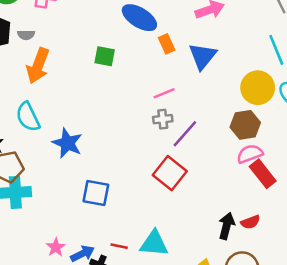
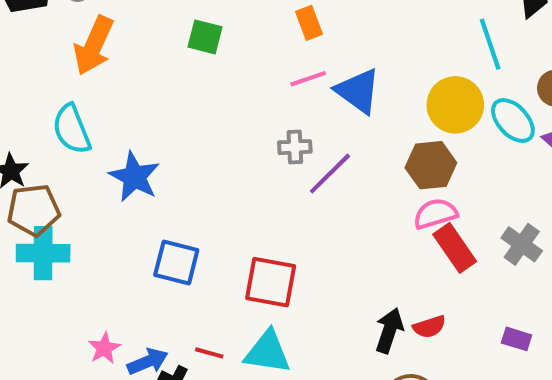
blue triangle: (203, 56) -> (358, 91), moved, turned -36
pink line: (164, 93) -> (308, 79), moved
red square: (170, 173) -> (271, 282), moved, turned -32

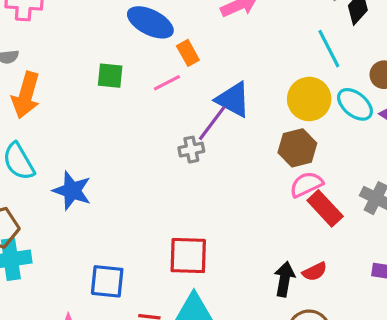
pink line: (308, 79) -> (167, 83), moved
purple line: (330, 174) -> (212, 123), moved
blue square: (176, 263) -> (107, 281), moved

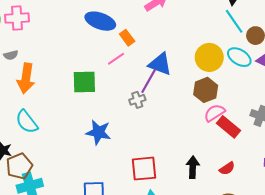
cyan line: (329, 49) -> (234, 21), moved
green square: (110, 76) -> (84, 82), moved, size x1.4
blue star: (72, 191) -> (98, 132), moved
black arrow: (284, 279) -> (193, 167), moved

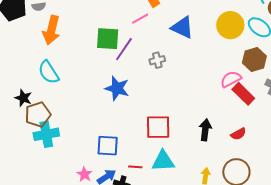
purple line: (149, 81) -> (124, 49), moved
brown hexagon: (206, 90) -> (254, 59), moved

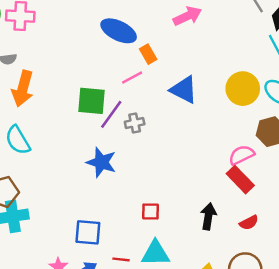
gray cross: (157, 60) -> (135, 123), moved
red rectangle: (243, 94) -> (240, 180), moved
red square: (158, 127) -> (151, 211), size x0.6

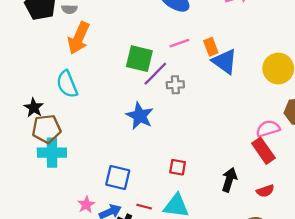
orange rectangle: (148, 54) -> (211, 47), moved

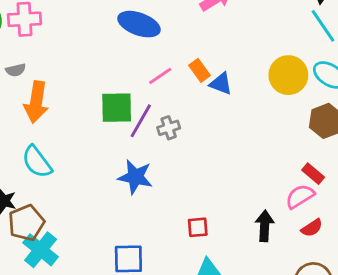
blue triangle: (225, 61) -> (221, 84), size x0.7
pink semicircle: (268, 129) -> (300, 196), moved
red rectangle: (263, 151) -> (313, 174), moved, size x0.7
cyan cross: (52, 153) -> (41, 250), turned -36

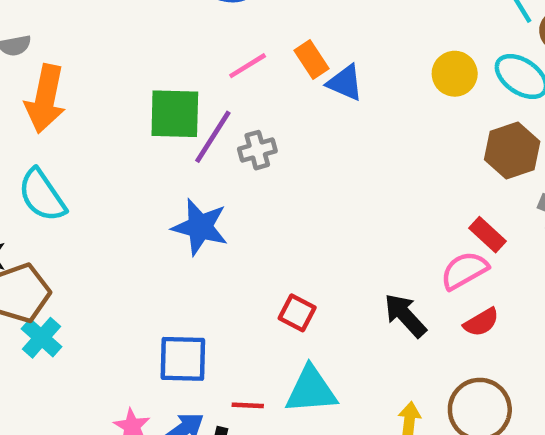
yellow circle: (288, 75) -> (455, 74), size x0.7
black arrow: (265, 226) -> (405, 315), turned -48
red square: (198, 227) -> (297, 313), turned 30
cyan cross: (41, 250) -> (42, 338), size x0.7

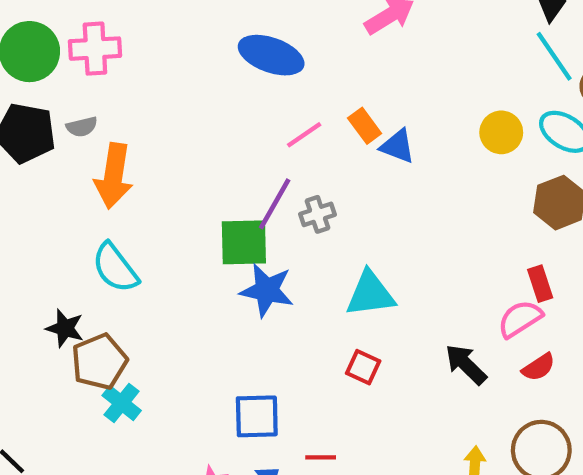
green square: (175, 114) -> (244, 242), moved
red rectangle: (487, 235) -> (540, 284), turned 32
cyan triangle: (311, 390) -> (370, 294), moved

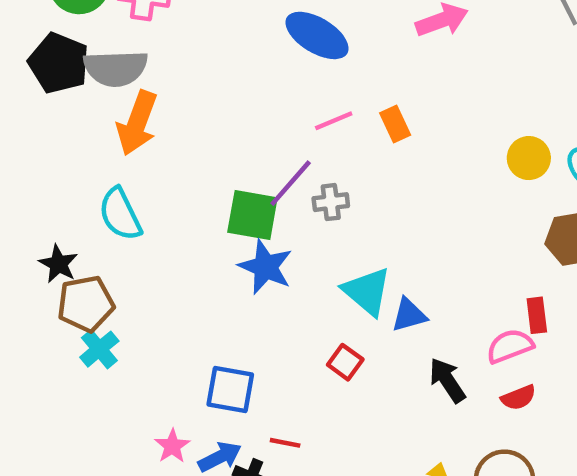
gray semicircle: (82, 127) -> (116, 68), size x2.0
blue triangle: (398, 146) -> (409, 315), moved, turned -48
cyan triangle: (370, 294) -> (367, 291), turned 36

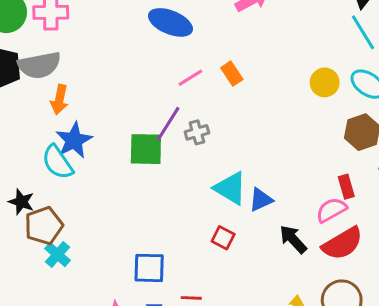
orange arrow: (137, 123) -> (59, 100), size x0.7
blue star: (265, 267) -> (74, 140), moved, turned 30
red semicircle: (518, 398) -> (342, 243), size x1.8

